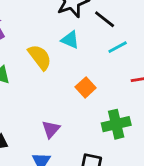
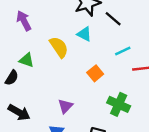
cyan line: (118, 47) -> (123, 51), moved
green cross: (116, 124) -> (119, 104), turned 35

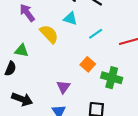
purple arrow: (24, 21) -> (27, 13), moved
cyan line: (123, 51) -> (96, 34), moved
orange square: (95, 73) -> (88, 64), moved

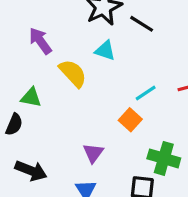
cyan line: (96, 34) -> (146, 93), moved
green cross: (112, 78) -> (164, 158), moved

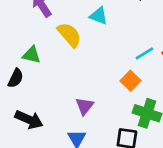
cyan line: (146, 93) -> (144, 53), moved
orange square: (130, 120) -> (130, 81), moved

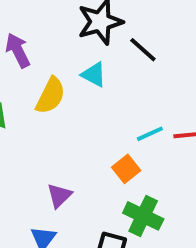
yellow semicircle: (69, 35) -> (51, 96), turned 60

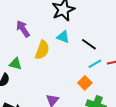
black line: (143, 50) -> (89, 44), moved

